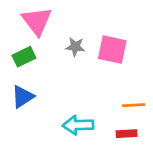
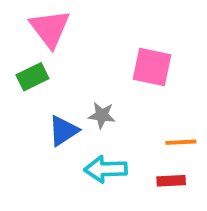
gray star: (75, 47) -> (102, 115), moved
blue triangle: (23, 97) -> (63, 131), moved

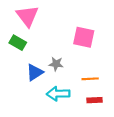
green rectangle: (32, 77) -> (18, 43), turned 56
orange line: (181, 142) -> (90, 79), moved

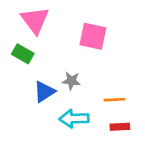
pink square: (84, 37) -> (93, 36), moved

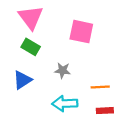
green rectangle: (23, 54) -> (31, 47), moved
blue triangle: (44, 92) -> (22, 80), moved

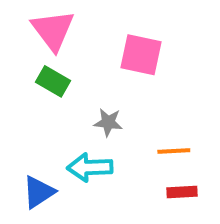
blue triangle: (22, 80) -> (39, 192), moved
cyan arrow: (65, 103) -> (90, 167), moved

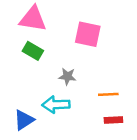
pink triangle: (53, 30) -> (33, 19), turned -44

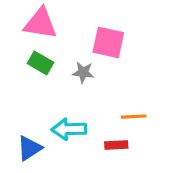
gray star: (67, 76) -> (83, 72), moved
red rectangle: (113, 120) -> (116, 145), moved

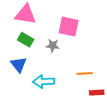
red rectangle: (116, 145) -> (97, 93), moved
blue triangle: (29, 148) -> (19, 65), moved, turned -36

